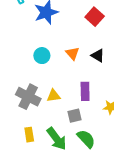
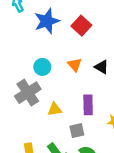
red square: (95, 17) -> (81, 26), moved
gray cross: (28, 97) -> (28, 93), moved, turned 30

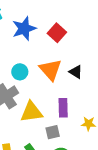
orange triangle: (75, 65) -> (50, 70), size x1.6
yellow triangle: (55, 109) -> (31, 112), size x1.6

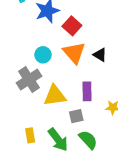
red square: (57, 33) -> (72, 26), moved

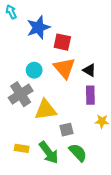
red square: (72, 26) -> (62, 42), turned -30
purple rectangle: (87, 91) -> (90, 95), moved
yellow rectangle: (30, 135) -> (22, 148), turned -72

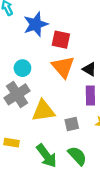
cyan circle: (34, 70) -> (22, 68), moved
gray square: (66, 130) -> (72, 124), moved
yellow rectangle: (22, 148) -> (12, 143), moved

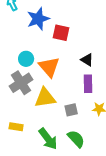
orange triangle: (63, 67) -> (49, 67), moved

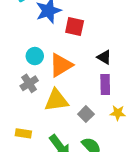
orange triangle: (49, 67) -> (61, 65), turned 40
gray cross: (21, 83) -> (29, 83), size x0.7
gray square: (71, 110) -> (86, 114), turned -32

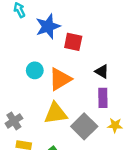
gray cross: (29, 83) -> (14, 121), moved
gray square: (86, 114) -> (84, 126), size x1.6

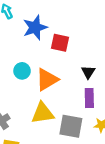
black triangle: (102, 71) -> (88, 72), turned 32
gray square: (84, 126) -> (71, 126), turned -35

